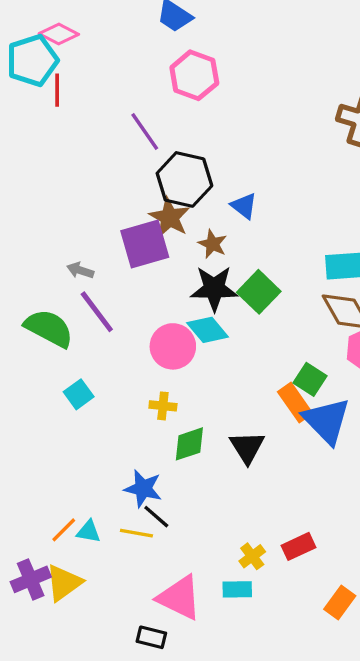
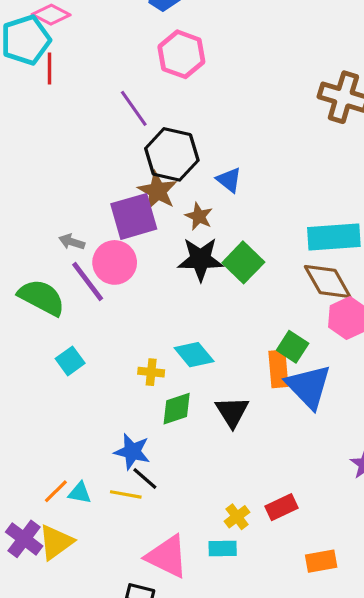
cyan diamond: (208, 330) -> (194, 355), moved
pink circle: (173, 346) -> (115, 262), moved
orange rectangle: (295, 403) -> (278, 369), turned 30
purple cross: (31, 579) -> (24, 539), turned -30
orange rectangle: (340, 603) -> (321, 561), turned 44

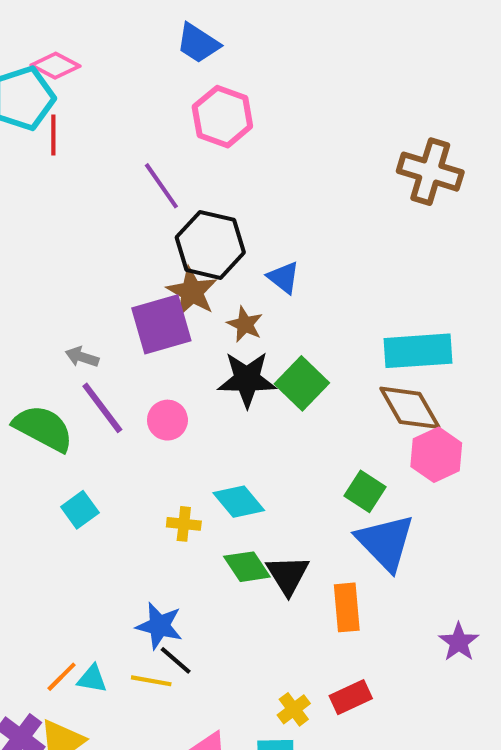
pink circle: (115, 262) -> (167, 420), moved, size x0.7
orange rectangle: (278, 369) -> (347, 607), moved
green diamond: (177, 409) -> (247, 567), moved, turned 75

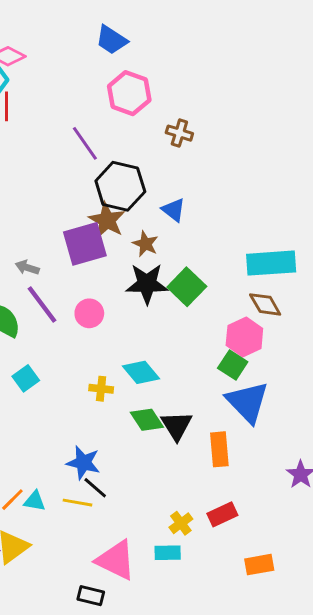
brown cross: (430, 172) -> (179, 133), moved, size x0.6
brown diamond: (410, 408) -> (265, 304), size x0.7
pink hexagon: (436, 455) -> (244, 337), moved

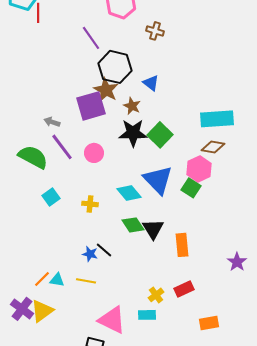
brown diamond: (265, 304) -> (213, 147), turned -50
yellow cross: (101, 389) -> (90, 204), moved
blue triangle: (247, 402) -> (158, 180), moved
blue star: (83, 463) -> (90, 254), size x0.7
black line: (95, 488) -> (104, 250), moved

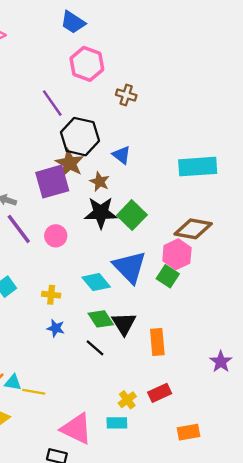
cyan rectangle: (217, 119) -> (198, 167), moved
brown diamond: (213, 147) -> (193, 229), size x1.4
black line: (104, 250) -> (95, 348), moved
blue star: (90, 254) -> (56, 328), moved
yellow line: (86, 281) -> (34, 392), moved

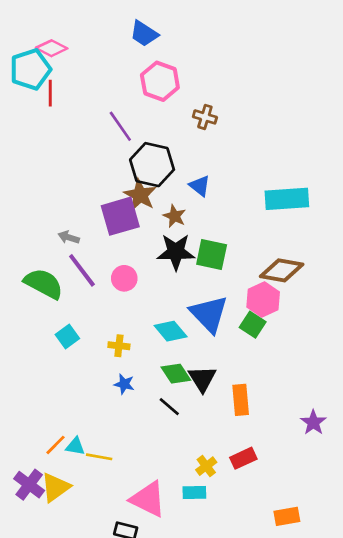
green square: (132, 215) -> (212, 255), turned -32
orange rectangle: (188, 432) -> (287, 516), moved

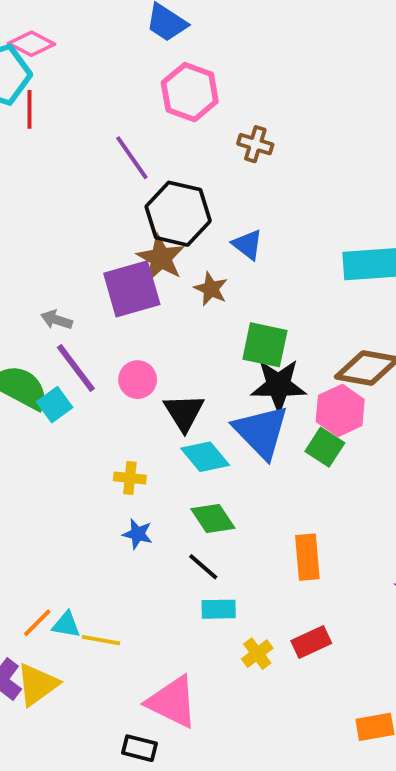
black star: (176, 252) -> (278, 385), moved
cyan square: (67, 336) -> (55, 405), moved
black triangle: (202, 379) -> (184, 412), moved
cyan rectangle: (194, 493) -> (219, 609), moved

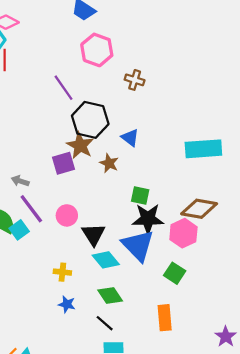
purple square: (132, 289) -> (64, 163), size x0.7
green square: (265, 345) -> (140, 195), size x0.7
green square: (325, 447) -> (175, 273), moved

